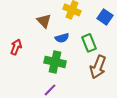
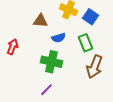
blue square: (105, 17) -> (90, 17), moved
brown triangle: (44, 21) -> (40, 21), turned -42

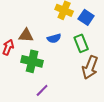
brown triangle: (40, 21) -> (26, 35), moved
green cross: (52, 62) -> (32, 61), moved

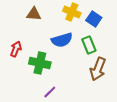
brown triangle: (26, 35) -> (34, 14), moved
blue semicircle: (54, 38) -> (62, 40), size x1.5

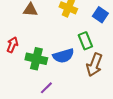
blue square: (94, 19) -> (100, 15), moved
blue semicircle: (62, 40) -> (63, 56), moved

